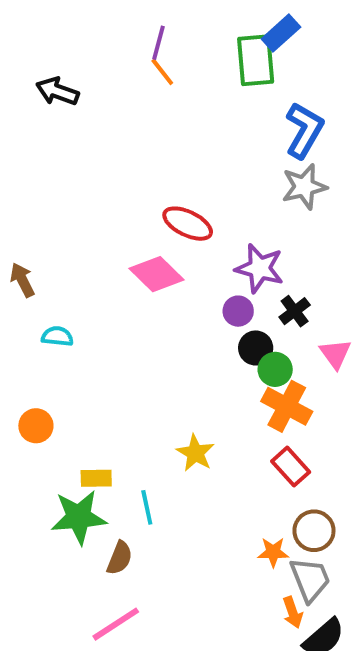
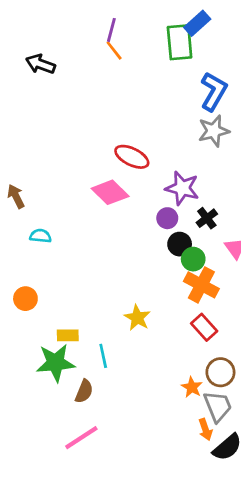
orange star: (273, 552) -> (192, 387), turned 30

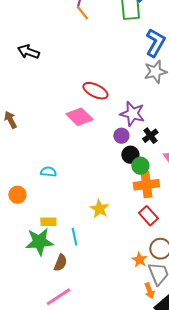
black arrow: (40, 64) -> (28, 52), moved
cyan semicircle: (40, 236) -> (48, 172), moved
orange cross: (201, 285) -> (146, 185), turned -35

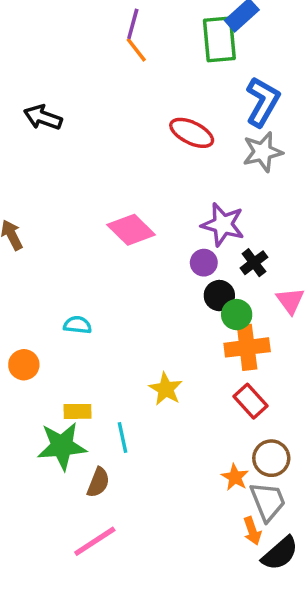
red ellipse: (95, 91) -> (192, 133), moved

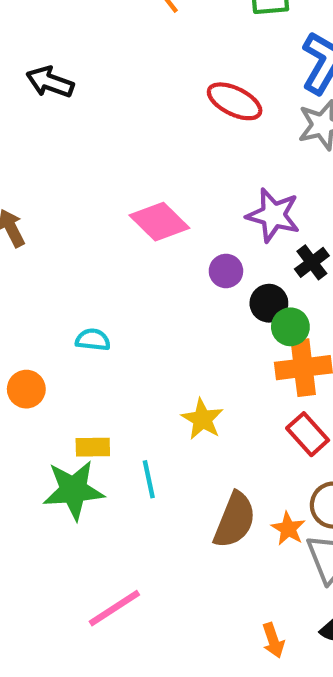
purple circle: (204, 263) -> (226, 271), moved
brown semicircle: (98, 482) -> (235, 520), moved, size x1.5
orange arrow: (252, 531) -> (273, 640), moved

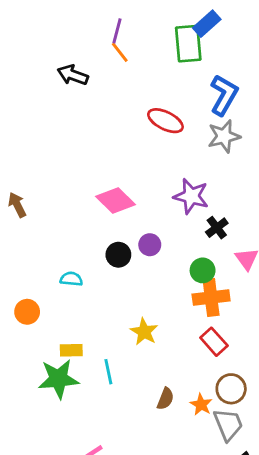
black arrow: (50, 82) -> (73, 75), moved
purple circle: (226, 271) -> (150, 245), moved
black circle: (269, 303) -> (118, 255), moved
brown semicircle: (235, 520) -> (165, 399), size x0.6

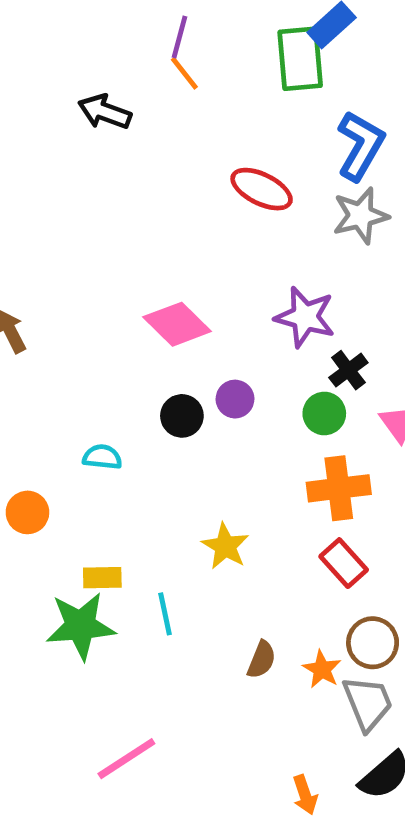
green circle: (203, 270) -> (324, 414), moved

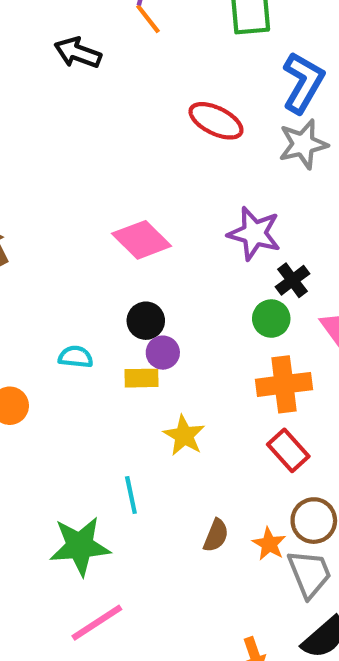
purple circle: (235, 399) -> (163, 353), moved
yellow rectangle: (102, 578) -> (142, 378), moved
green star: (81, 626) -> (80, 546), moved

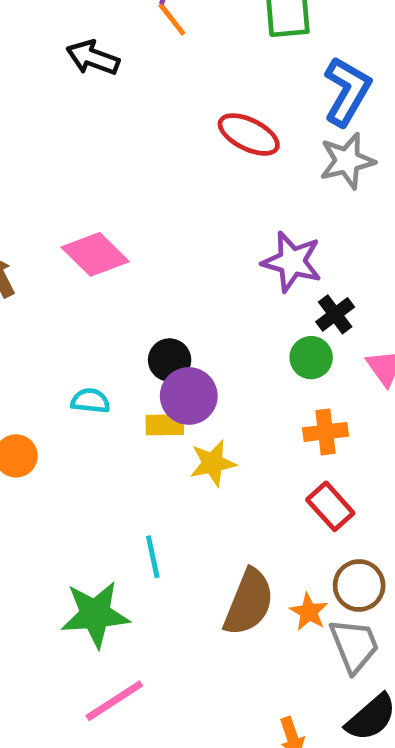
pink diamond: (142, 240) -> (95, 254), moved
purple circle: (163, 353) -> (189, 396), size x1.5
orange cross: (284, 384) -> (325, 432), size x0.7
yellow star: (184, 435) -> (213, 463), moved, turned 30
brown semicircle: (216, 535) -> (249, 602), size x1.8

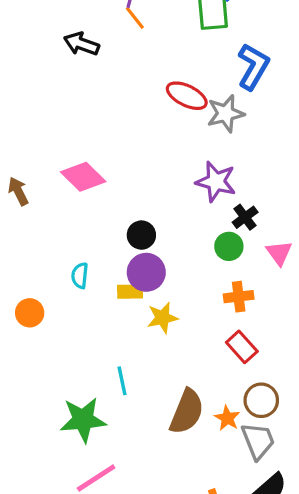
gray star: (347, 161) -> (226, 114), moved
black circle: (170, 360) -> (141, 235), moved
cyan semicircle: (90, 401) -> (80, 276), turned -90

